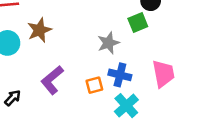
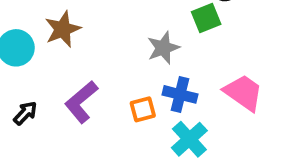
pink trapezoid: (163, 74) -> (243, 93), turned -44
black arrow: (13, 98) -> (25, 113), moved

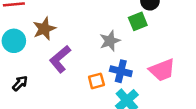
pink trapezoid: (243, 93) -> (162, 70), turned 124
purple L-shape: (81, 102) -> (60, 59), moved

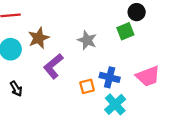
gray star: (110, 41) -> (87, 40), moved, turned -30
black arrow: (20, 83) -> (16, 89), turned 105

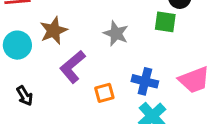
green square: (125, 31) -> (165, 22), turned 30
orange square: (87, 86) -> (104, 93), moved

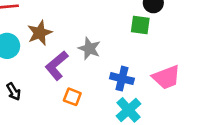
gray star: (116, 33) -> (89, 48), moved
orange square: (104, 93) -> (72, 97), moved, turned 36

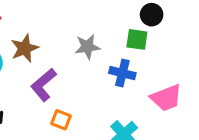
gray star: (89, 48) -> (87, 47), moved, turned -30
blue cross: (122, 79) -> (122, 73), moved

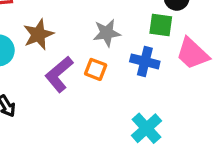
pink trapezoid: (166, 98) -> (193, 54), moved, turned 64
orange square: (61, 120) -> (96, 69), moved

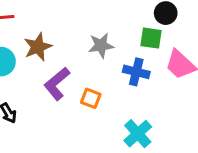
orange square: (96, 69) -> (91, 98), moved

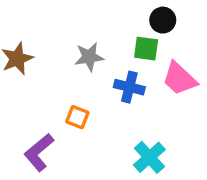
purple L-shape: (57, 84) -> (39, 152), moved
cyan cross: (138, 134) -> (149, 157), moved

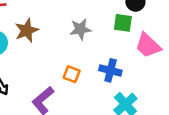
blue cross: (129, 87) -> (110, 70), moved

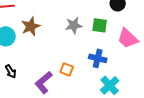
green square: (123, 23) -> (100, 25), moved
orange square: (72, 74) -> (67, 69), moved

